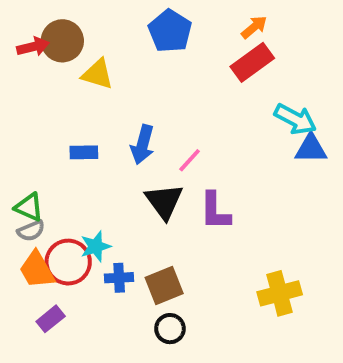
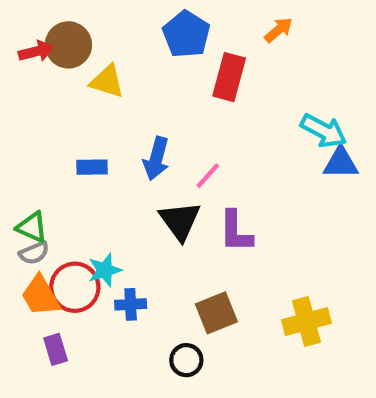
red rectangle: (252, 62) -> (229, 77), moved, turned -39
brown square: (164, 286) -> (216, 313), moved
purple rectangle: (51, 319) -> (56, 349), turned -68

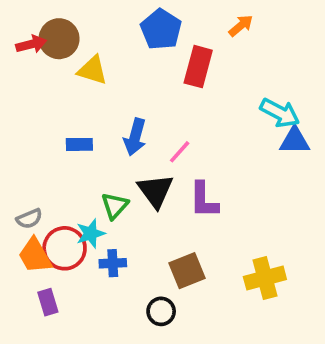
green triangle: (32, 227) -> (115, 206), moved, turned 48

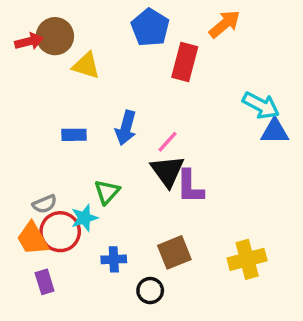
orange arrow: (241, 26) -> (225, 24), size x1.4
black triangle: (155, 191) -> (167, 171), moved
gray semicircle: (29, 219) -> (45, 204), moved
blue cross: (113, 263) -> (114, 259), moved

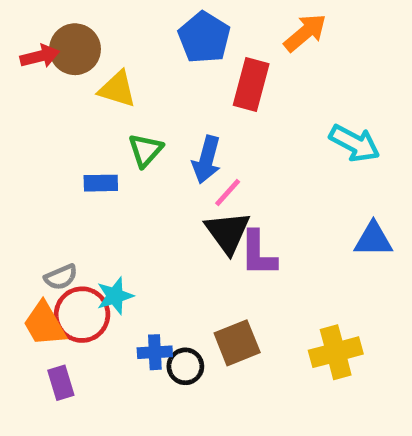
blue arrow: (126, 128) -> (207, 160), moved
blue triangle: (275, 131) -> (373, 239), moved
green triangle: (107, 192) -> (145, 150), moved
black circle: (150, 291) -> (185, 366), moved

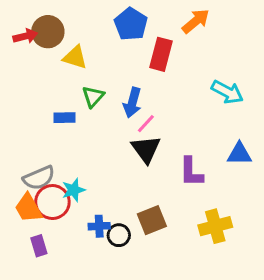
purple L-shape: (258, 254) -> (191, 172), moved
gray semicircle: (61, 277) -> (39, 178), size x1.5

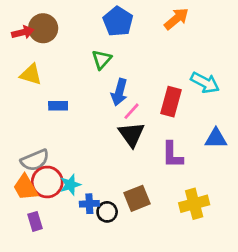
red rectangle: (161, 54) -> (171, 102), moved
yellow triangle: (75, 57) -> (31, 74), moved
green triangle: (93, 96) -> (102, 60), moved
cyan star: (74, 190) -> (70, 185), moved

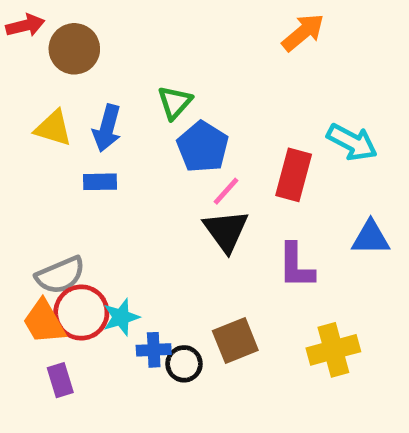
blue pentagon: (118, 21) -> (203, 147), moved
red arrow: (23, 32) -> (25, 25), moved
blue arrow: (119, 92) -> (107, 128), moved

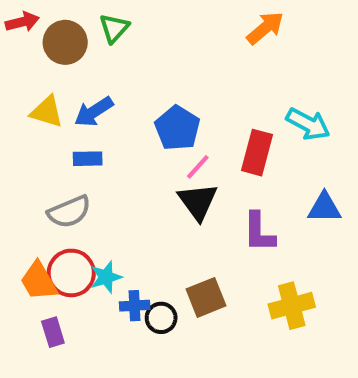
green triangle: (175, 102) -> (114, 28), moved
blue arrow: (107, 128) -> (94, 112), turned 42
gray semicircle: (60, 275) -> (69, 212), moved

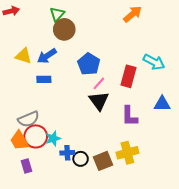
brown circle: (65, 42) -> (64, 29), moved
gray semicircle: (69, 212) -> (29, 119), moved
brown square: (206, 297) -> (103, 161), moved
yellow cross: (292, 306) -> (127, 153), moved

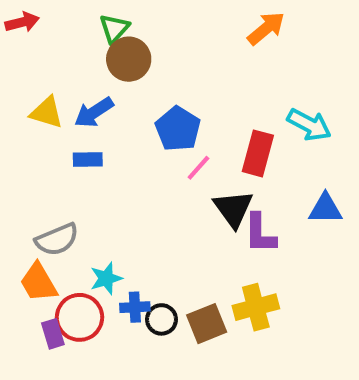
black triangle: (99, 101) -> (233, 209), moved
red circle: (36, 136) -> (80, 317), moved

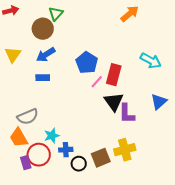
brown circle: (129, 59) -> (43, 29), moved
yellow triangle: (47, 112) -> (13, 55), moved, turned 48
red rectangle: (258, 153) -> (114, 75), moved
blue triangle: (325, 209) -> (159, 102), turned -42
black circle: (162, 319) -> (79, 164), moved

